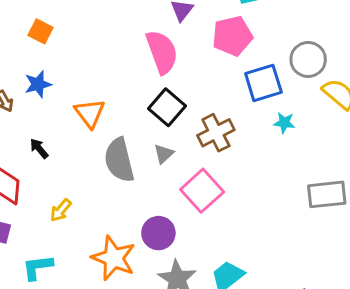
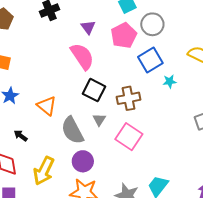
gray circle: (308, 59) -> (152, 24), moved
brown cross: (216, 133) -> (128, 98), turned 30
yellow arrow: (61, 210) -> (44, 171), size x1.8
purple circle: (158, 233) -> (83, 161), moved

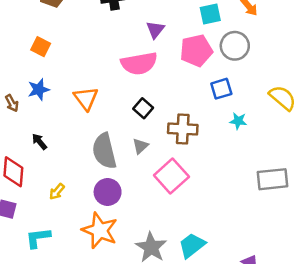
pink semicircle: (82, 56) -> (139, 63), turned 100
blue square: (150, 60) -> (221, 89), size x0.7
black square: (94, 90) -> (143, 108), size x0.7
orange triangle: (47, 106) -> (86, 98), moved
yellow arrow: (44, 171) -> (57, 192), size x0.5

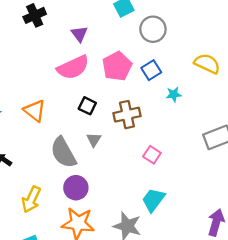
pink pentagon: (196, 51) -> (117, 66), moved
pink square: (171, 176) -> (152, 155), moved, size x0.6
yellow arrow: (57, 192) -> (31, 199), size x1.6
cyan trapezoid: (192, 245) -> (153, 200), moved

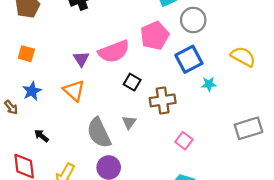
purple triangle: (79, 34) -> (81, 59), moved
pink pentagon: (117, 66) -> (155, 36), moved
blue square: (151, 70) -> (189, 59), size x1.4
black square: (87, 106) -> (132, 82), moved

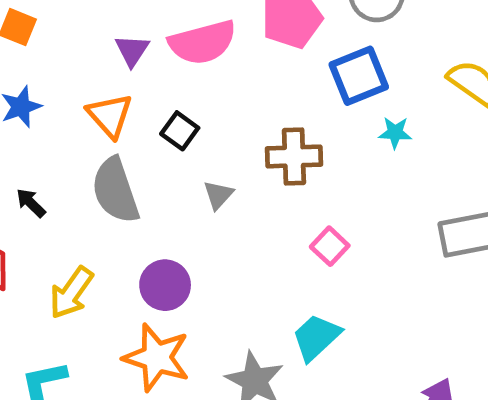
black square: (132, 82) -> (180, 131), moved
gray semicircle: (99, 133) -> (115, 191), moved

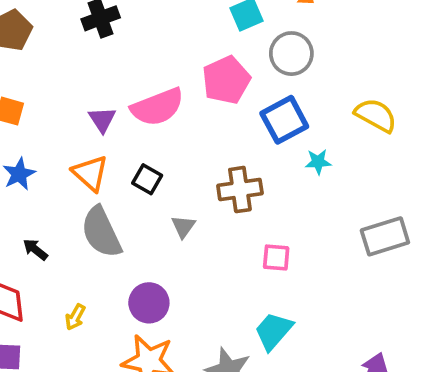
pink square: (330, 246) -> (276, 258), turned -32
yellow arrow: (71, 293) -> (75, 317), size x0.6

